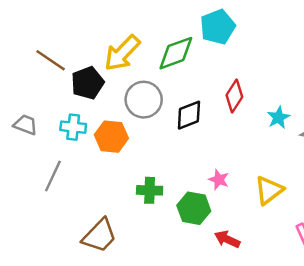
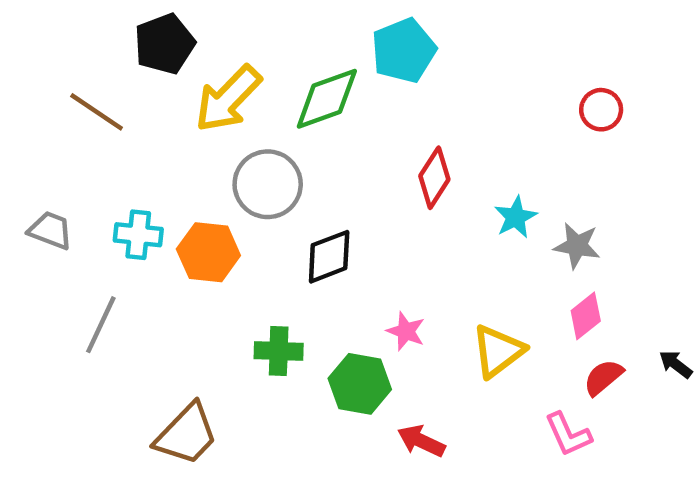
black pentagon: (88, 83) -> (165, 44), moved
black diamond: (189, 115) -> (329, 257), moved

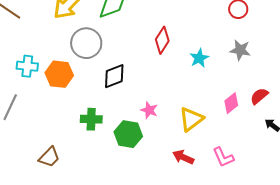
gray star: (577, 246) -> (240, 50), moved
red semicircle: (603, 377) -> (259, 96), moved
brown trapezoid: (186, 434) -> (49, 157), size x0.7
red arrow: (421, 441) -> (183, 157), moved

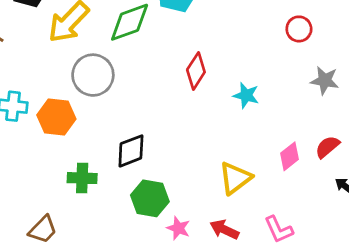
gray star: (240, 50) -> (325, 80), moved
cyan star: (199, 58) -> (246, 95), turned -30
black diamond: (114, 76) -> (131, 151), moved
pink star: (149, 110) -> (178, 228), moved
green cross: (91, 119) -> (82, 178), moved

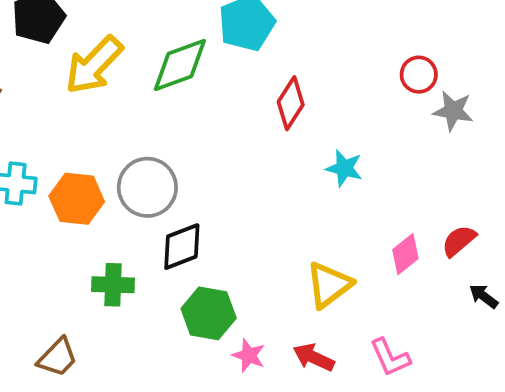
red diamond: (196, 71) -> (291, 103), moved
gray circle: (93, 75) -> (147, 187), moved
gray star: (325, 80) -> (453, 111), moved

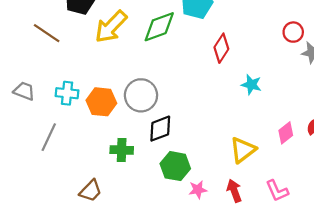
pink star: (249, 355) -> (198, 190), turned -30
red arrow: (314, 357) -> (234, 191), turned 45

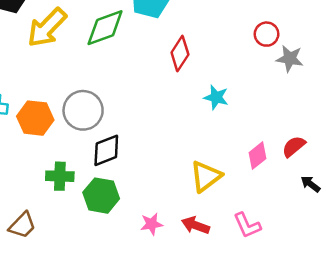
green hexagon: (175, 166) -> (101, 196), moved
red arrow: (234, 191) -> (195, 225), turned -50

